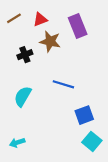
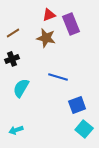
brown line: (14, 18) -> (13, 33), moved
red triangle: (40, 19) -> (49, 15), moved
black cross: (25, 55) -> (12, 59), moved

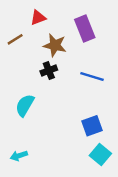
red triangle: (49, 15) -> (38, 18), moved
black cross: (12, 59) -> (49, 70), moved
blue line: (58, 77) -> (92, 76), moved

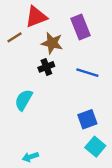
red triangle: (38, 18) -> (36, 17), size x1.5
cyan arrow: (19, 156) -> (30, 157), moved

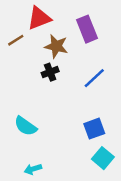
blue line: (87, 73) -> (94, 78), turned -60
cyan semicircle: (24, 100) -> (26, 126), moved, turned -85

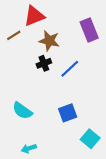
purple rectangle: (87, 29) -> (89, 30), moved
blue line: (94, 78) -> (70, 69), moved
blue square: (94, 129) -> (68, 113), moved

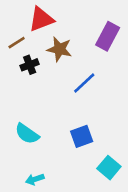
purple rectangle: (89, 30) -> (108, 36), turned 50
black cross: (44, 63) -> (30, 65), moved

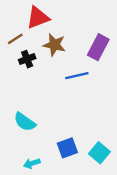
purple rectangle: (108, 36) -> (98, 47), moved
blue line: (84, 83) -> (77, 76), turned 30
blue square: (82, 136) -> (67, 148), moved

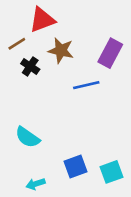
black cross: (27, 59) -> (30, 66), turned -35
cyan square: (99, 153) -> (112, 172), turned 30

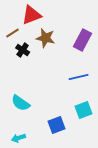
blue line: (86, 85) -> (79, 77), moved
cyan square: (112, 172) -> (84, 110), moved
cyan arrow: (35, 184) -> (19, 138), moved

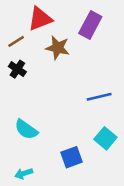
purple rectangle: (83, 40) -> (90, 25), moved
black cross: (23, 50) -> (17, 69), moved
cyan square: (84, 110) -> (105, 138), turned -30

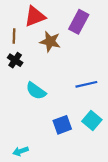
brown line: (16, 41) -> (14, 36), turned -56
cyan semicircle: (26, 129) -> (36, 91), moved
blue square: (71, 157) -> (62, 125), moved

